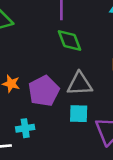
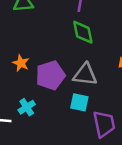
cyan cross: (25, 128) -> (27, 107), turned -35

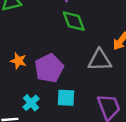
gray triangle: (85, 75) -> (100, 60), moved
cyan square: (79, 102) -> (66, 98), moved

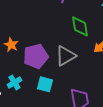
green diamond: (74, 21) -> (80, 26), moved
gray triangle: (100, 60) -> (66, 56), moved, turned -40

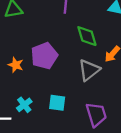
purple pentagon: (36, 56) -> (44, 56), moved
gray triangle: (66, 56) -> (89, 70), moved

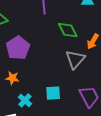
purple pentagon: (44, 56) -> (18, 48), moved
orange star: (16, 65) -> (12, 78), moved

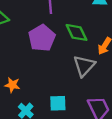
purple pentagon: (18, 48) -> (42, 38), moved

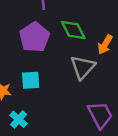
cyan square: (58, 103) -> (31, 80), moved

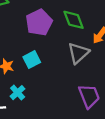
cyan square: (31, 80) -> (32, 60), turned -30

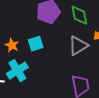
cyan cross: (18, 93) -> (17, 71), size x1.5

